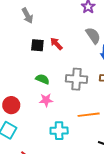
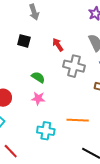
black square: (37, 45) -> (24, 41), moved
gray cross: (76, 79) -> (74, 66), moved

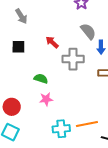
orange line: (78, 120) -> (87, 124), moved

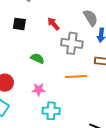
pink star: (46, 99) -> (39, 89), moved
orange line: (87, 124) -> (76, 76), moved

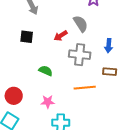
gray semicircle: (91, 18) -> (81, 24), moved
red arrow: (53, 24) -> (61, 36), turned -80

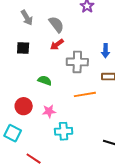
gray semicircle: (81, 24) -> (56, 24), moved
red circle: (14, 96) -> (24, 106), moved

